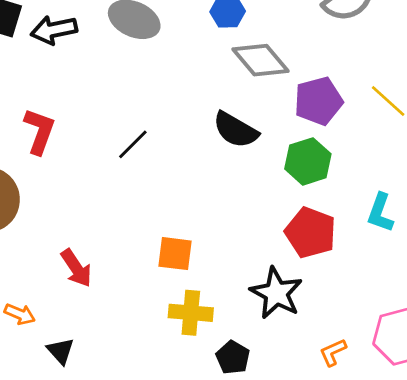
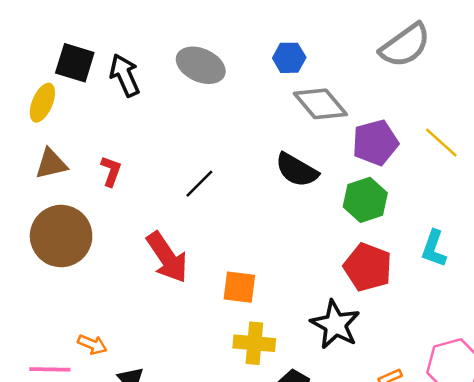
black arrow: (54, 30) -> (125, 75), turned 78
red L-shape: (39, 131) -> (111, 171), size x0.7
red arrow: (76, 268) -> (167, 257), moved, size x1.4

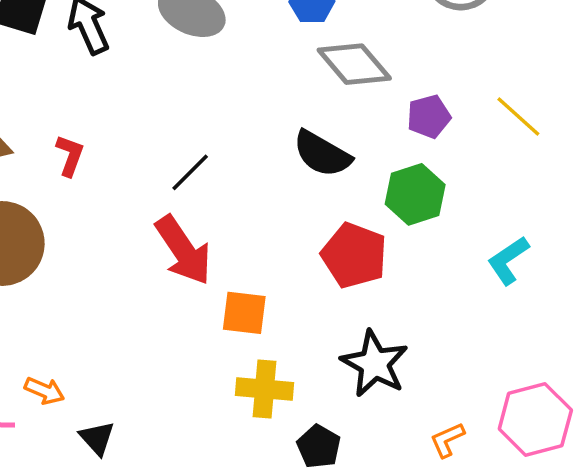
purple pentagon: (375, 143) -> (429, 117), size x0.7
cyan L-shape: (434, 249) -> (508, 260), turned 36
red arrow: (167, 257) -> (183, 250), moved
red pentagon: (368, 267) -> (354, 255), moved

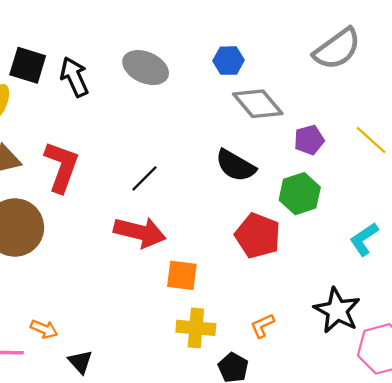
red L-shape: (70, 155) -> (62, 167), size x1.8
red arrow: (183, 250) -> (140, 232), turned -42
black star: (375, 364) -> (337, 310), moved
orange L-shape: (447, 440) -> (262, 326), moved

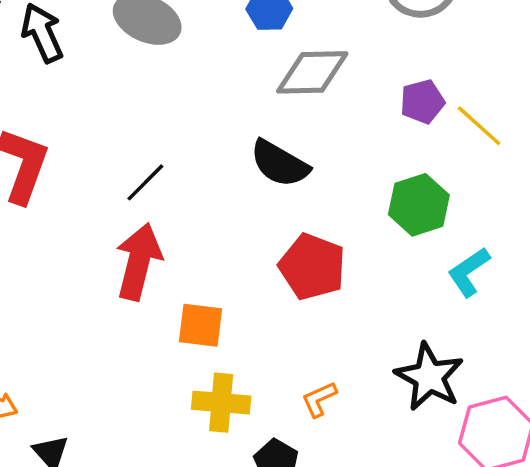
gray diamond: (258, 104) -> (312, 72), turned -51
purple pentagon: (309, 140) -> (422, 102), moved
green hexagon: (300, 194) -> (419, 205), moved
red arrow: (140, 232) -> (139, 262), turned -90

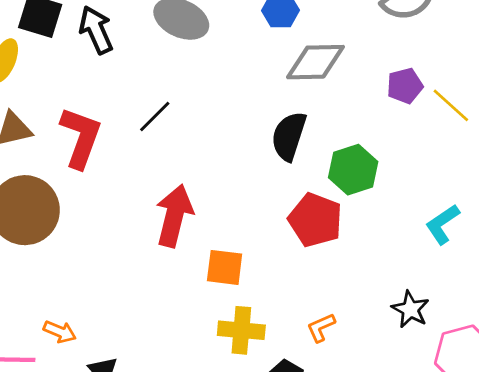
black semicircle: (280, 164) -> (289, 136), turned 78
black line: (145, 182) -> (155, 117), moved
green hexagon: (419, 205) -> (353, 170), moved
black star: (429, 377) -> (410, 309), size x0.7

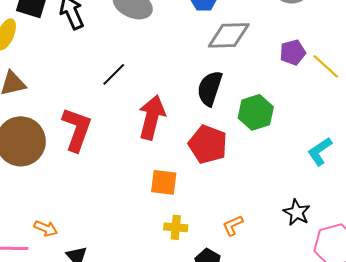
red L-shape: (81, 137) -> (77, 129), moved
red arrow: (174, 216) -> (152, 117), moved
red pentagon: (315, 220) -> (208, 144), moved
yellow cross: (241, 330) -> (176, 227), size x0.7

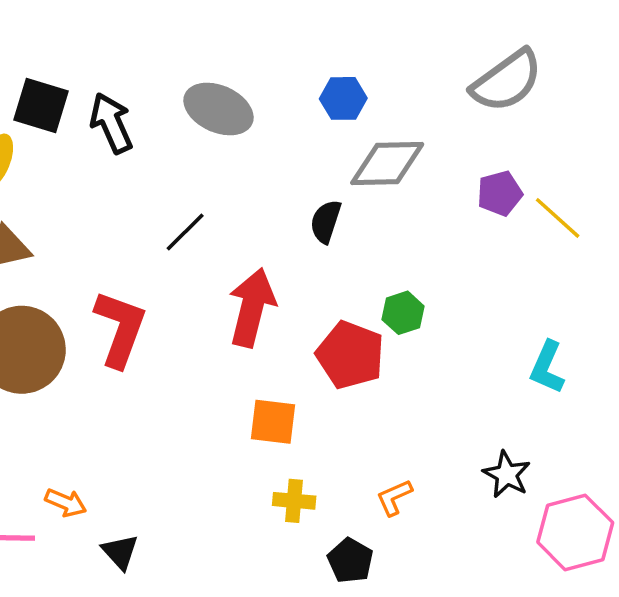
black semicircle: (210, 88) -> (326, 221), moved, size x0.7
green hexagon: (256, 112) -> (403, 313), moved, size x0.7
cyan L-shape: (320, 151) -> (547, 367), turned -32

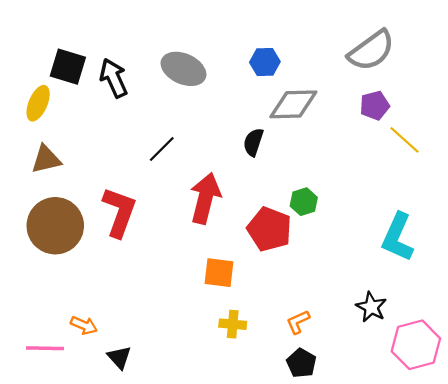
purple pentagon: (500, 193) -> (375, 106), moved
cyan L-shape: (547, 367) -> (398, 237), size x1.4
black pentagon: (350, 561) -> (301, 363), moved

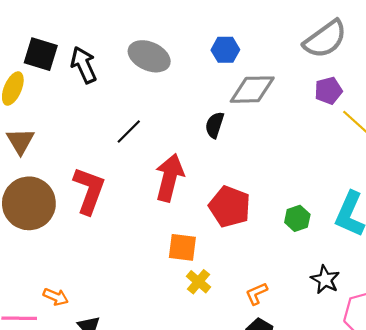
brown triangle: (46, 159) -> (20, 141), turned -48
green hexagon: (304, 202) -> (297, 218), moved
yellow cross: (233, 324) -> (199, 282), moved, turned 35

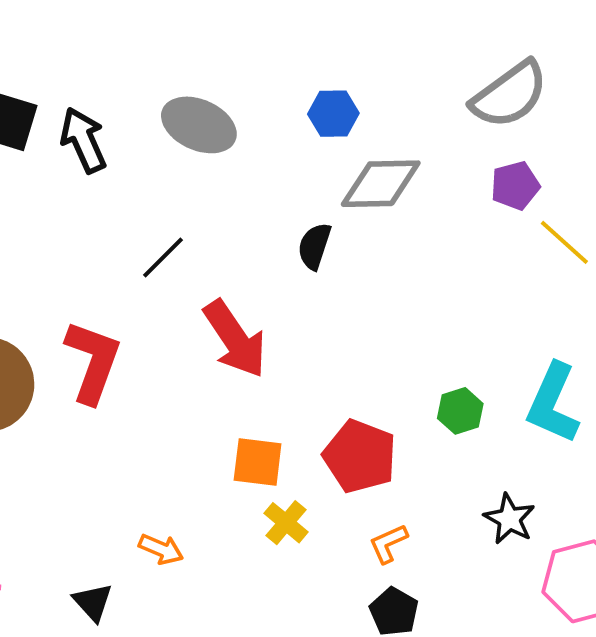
red arrow: (170, 178) -> (235, 339), turned 132
red pentagon: (230, 207) -> (360, 456), moved
orange arrow: (56, 297) -> (161, 549), moved

